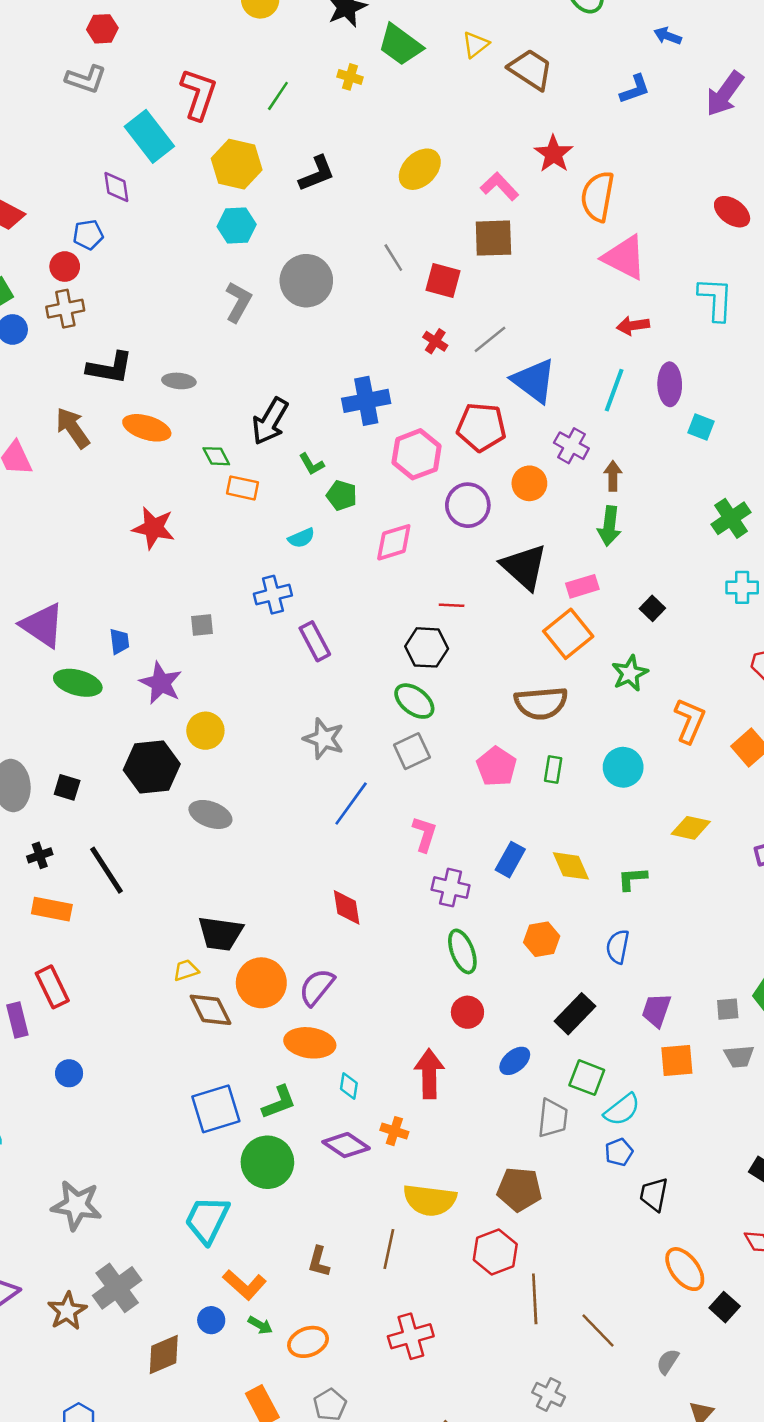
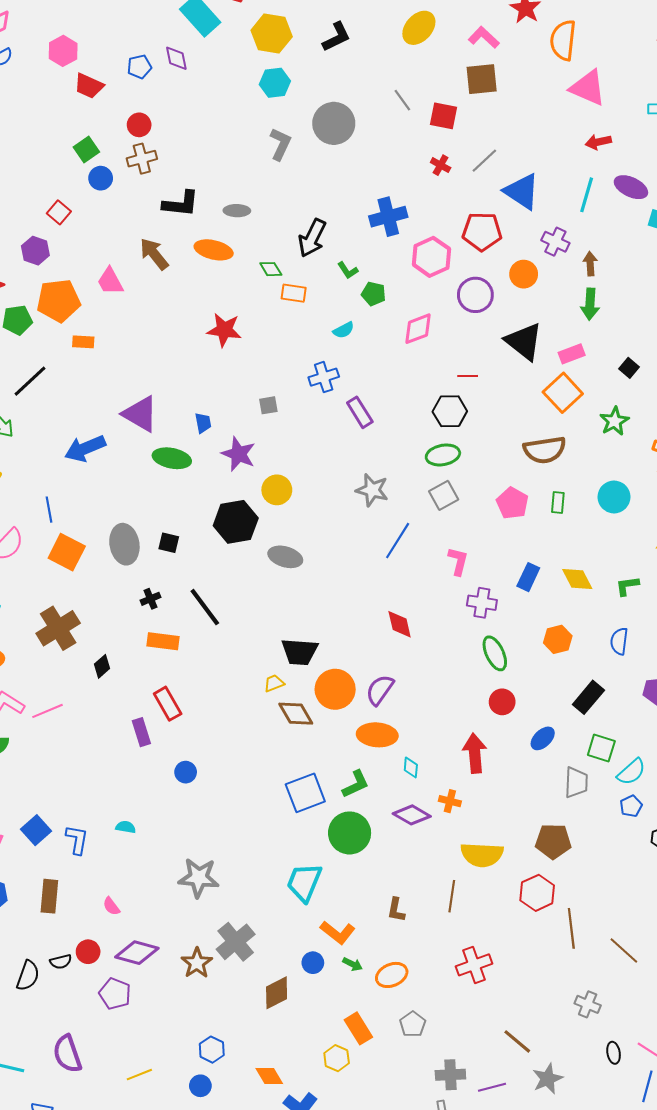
blue pentagon: (88, 235) -> (139, 67), moved
purple ellipse: (670, 384) -> (631, 187), turned -60
green ellipse: (414, 701) -> (443, 455), turned -44

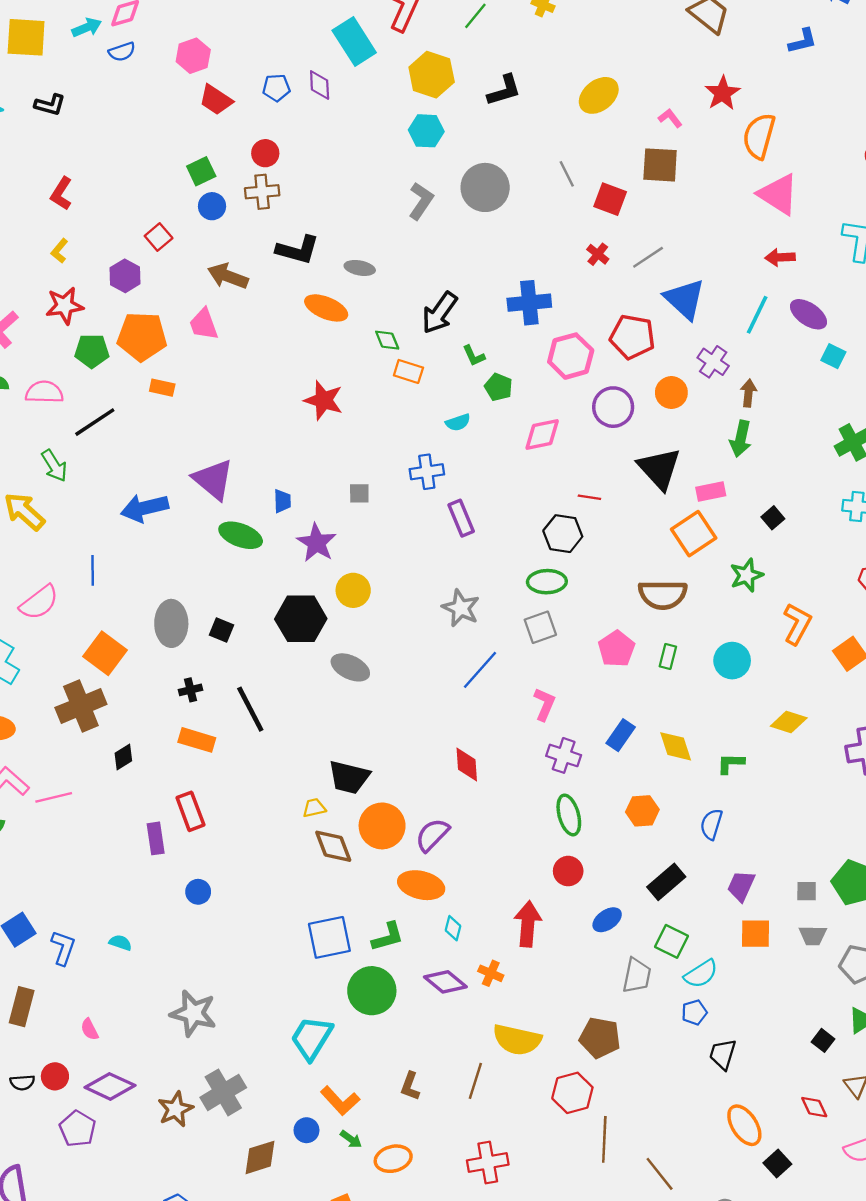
pink L-shape: (484, 37) -> (670, 118), size x0.7
brown arrow: (154, 254) -> (228, 276), moved, turned -40
orange square: (67, 552) -> (105, 653), moved

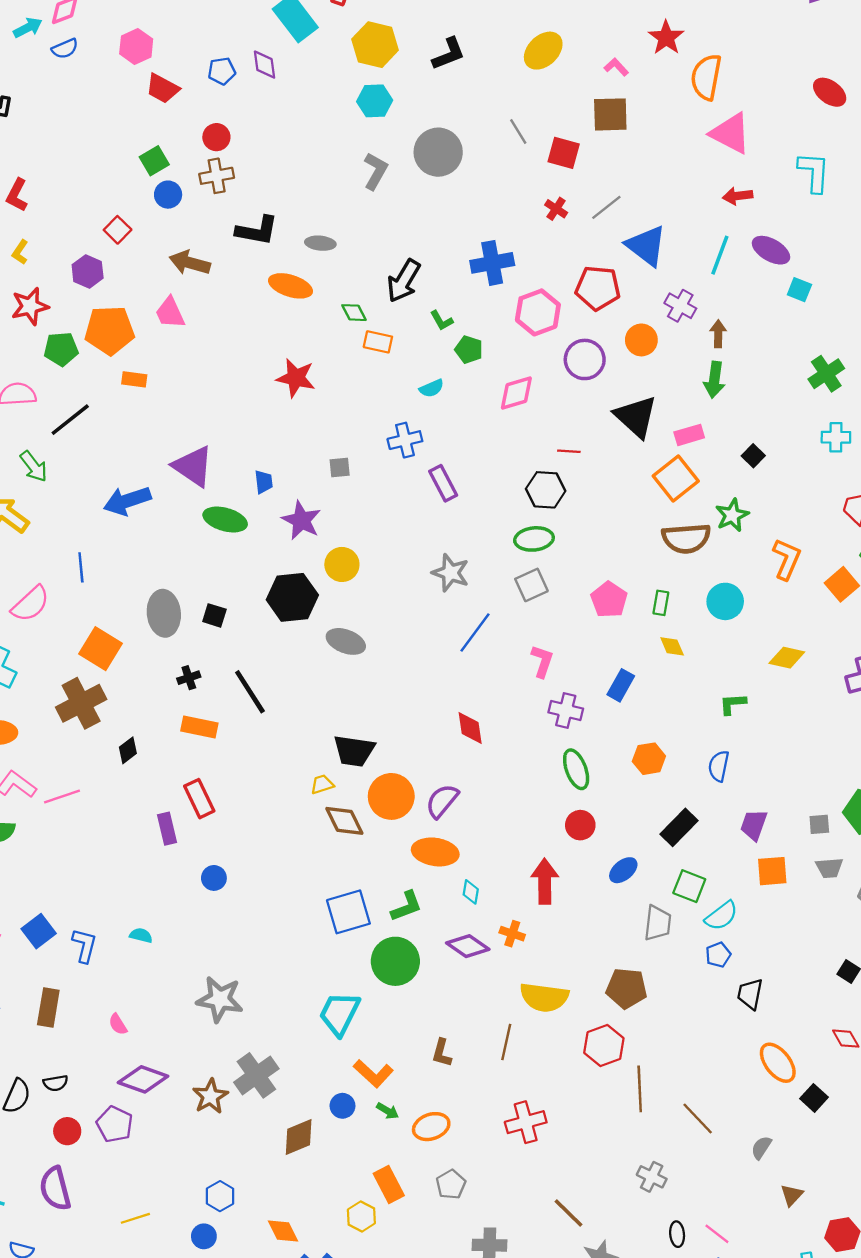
brown semicircle: (663, 595) -> (686, 538), moved
yellow diamond: (676, 746) -> (672, 646), moved, size x0.7
red circle: (55, 1076) -> (67, 1131), moved

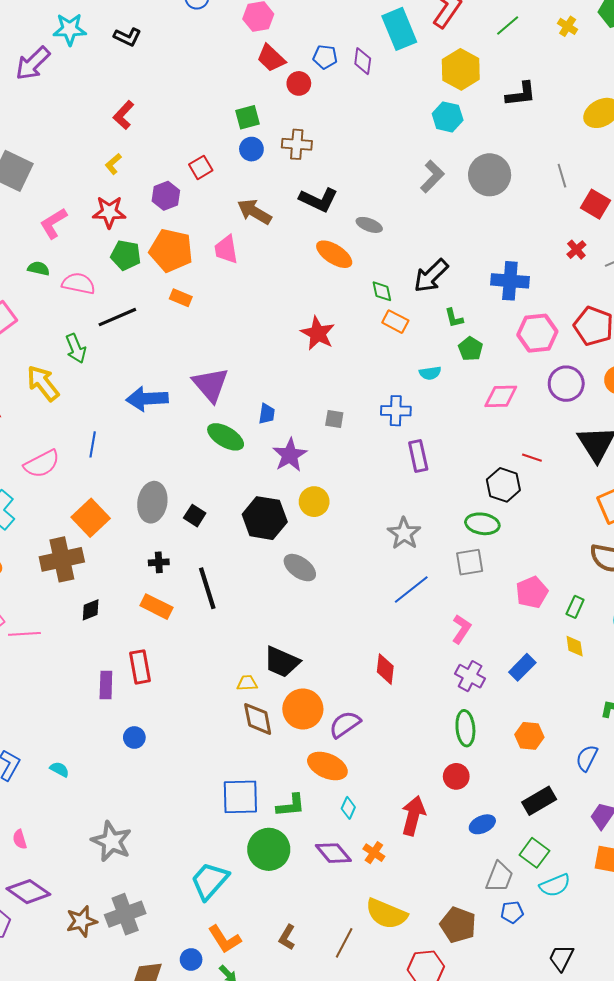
red circle: (216, 137) -> (299, 83), moved
blue pentagon: (718, 955) -> (512, 912), moved

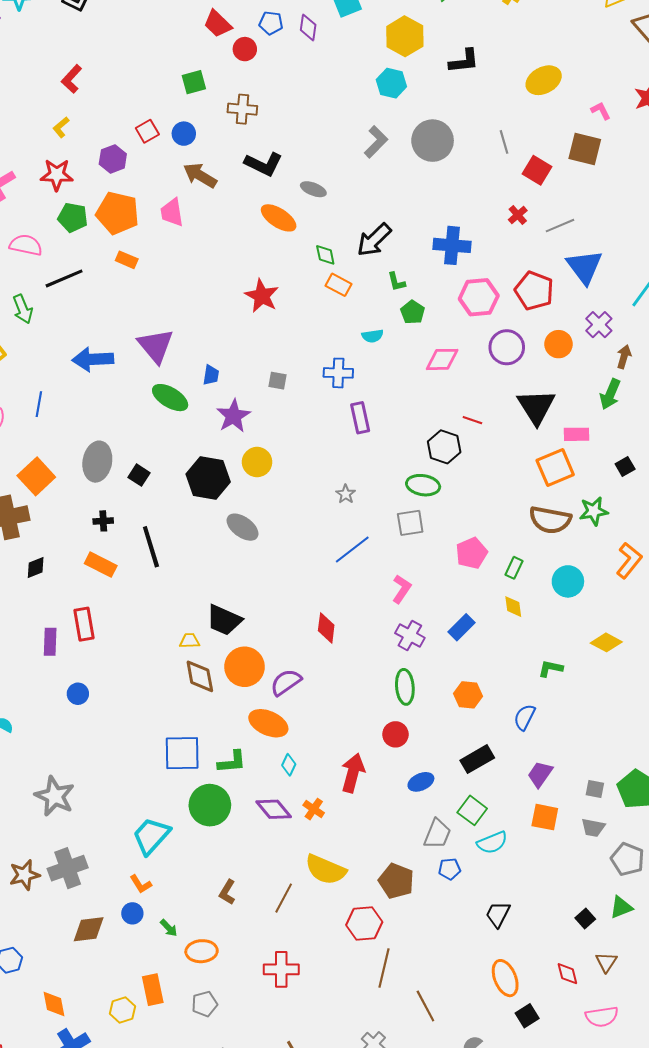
blue circle: (251, 149) -> (184, 134), moved
gray star: (404, 533) -> (346, 494), size x0.6
orange L-shape: (225, 939) -> (141, 884), moved, size x0.7

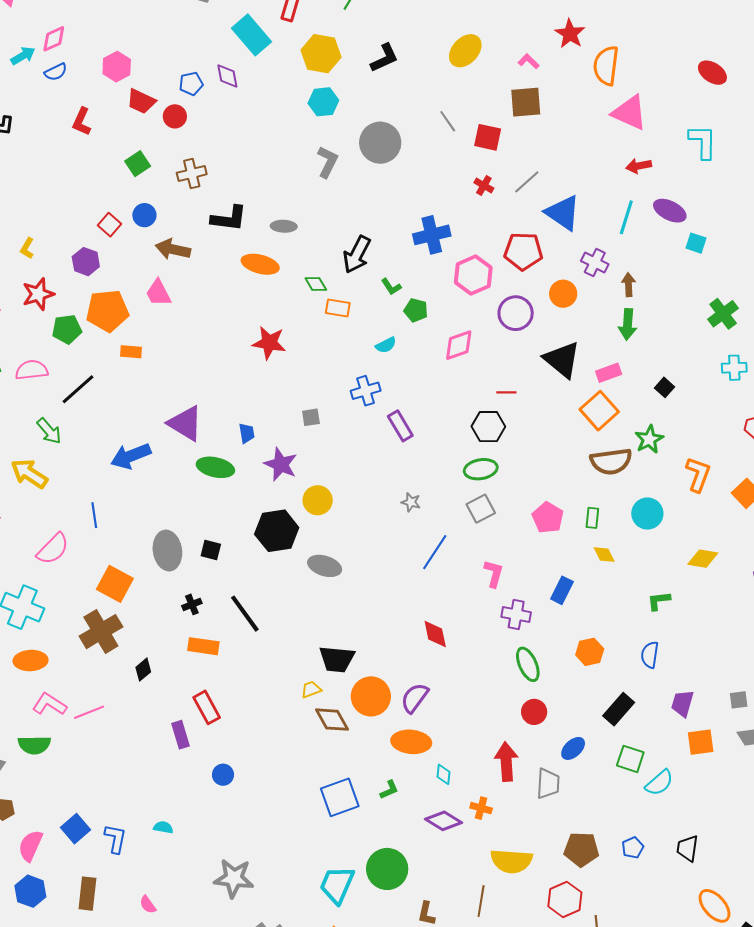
red L-shape: (72, 79) -> (82, 122), moved
green L-shape: (232, 762) -> (389, 790), size x0.7
green circle: (210, 805) -> (387, 869), moved
gray trapezoid: (437, 834) -> (548, 784), moved
blue pentagon: (450, 869) -> (633, 848), moved

